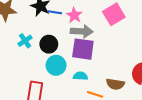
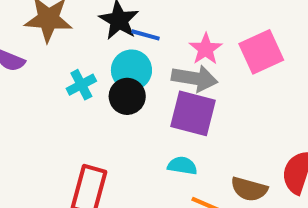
pink star: (74, 15) -> (206, 49), moved
cyan circle: (56, 65) -> (131, 70), moved

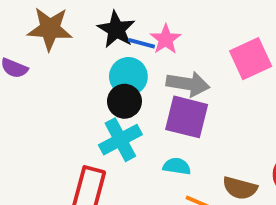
pink star: (206, 49) -> (166, 39), moved
cyan cross: (81, 85) -> (120, 140), moved, size x1.5

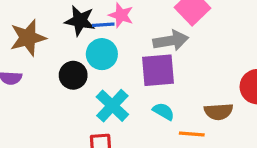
gray arrow: (188, 84) -> (171, 41), moved
black circle: (124, 101) -> (73, 75), moved
cyan semicircle: (177, 166) -> (164, 111), turned 40

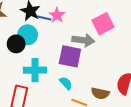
cyan circle: (102, 54) -> (28, 35), moved
cyan cross: (112, 106) -> (35, 70), turned 30

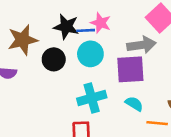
cyan circle: (28, 35) -> (90, 54), moved
black circle: (16, 44) -> (54, 59), moved

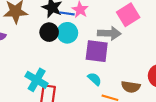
black circle: (54, 59) -> (49, 32), moved
cyan cross: (92, 98) -> (37, 80), moved, turned 35

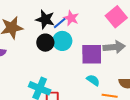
blue line: (67, 13) -> (60, 23), turned -40
gray arrow: (109, 33) -> (114, 47), moved

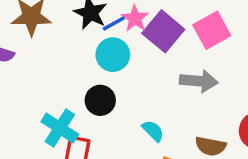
black circle: (45, 43) -> (100, 100), moved
purple square: (92, 54) -> (163, 31), moved, turned 30

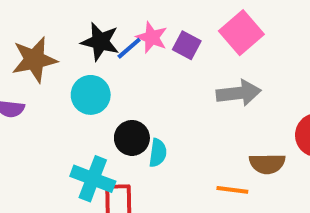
purple square: (163, 31) -> (187, 45), size x0.6
cyan circle: (113, 55) -> (91, 95), moved
cyan semicircle: (153, 131) -> (158, 153), moved, turned 65

